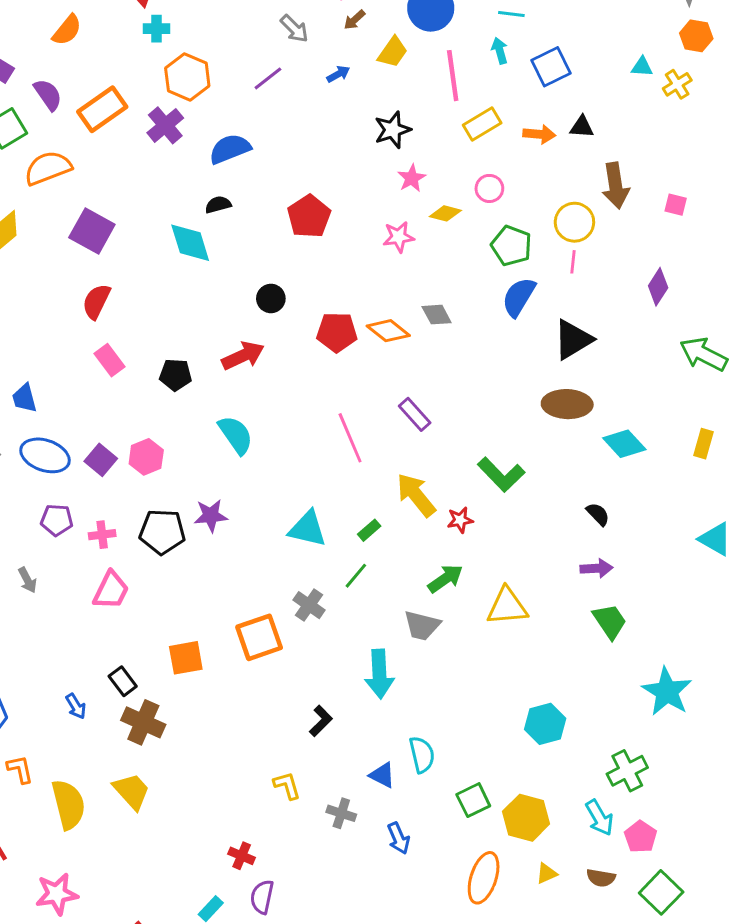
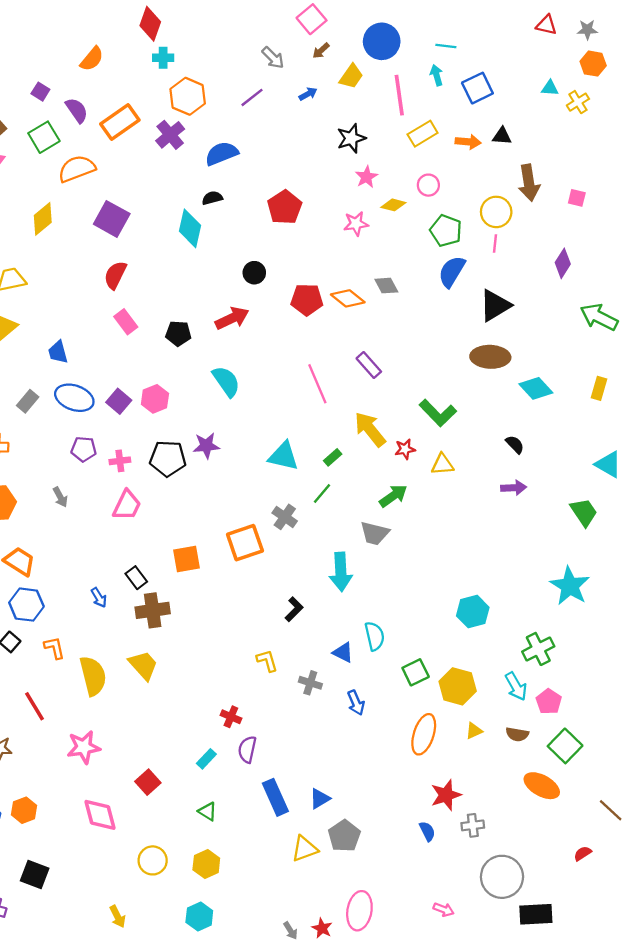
cyan diamond: (190, 243) -> (190, 228), turned 30
yellow triangle: (507, 606) -> (442, 464), moved, size x0.7
green trapezoid: (610, 621) -> (584, 512), moved
brown cross: (143, 722) -> (153, 610), turned -32

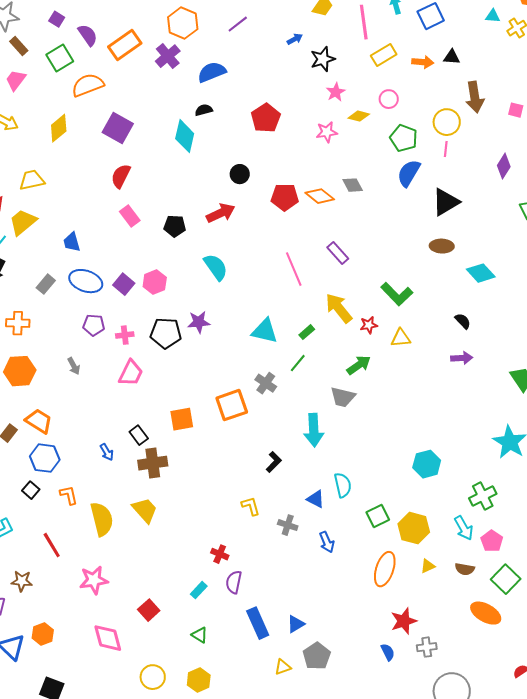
blue arrow: (308, 94) -> (295, 39), moved
brown ellipse: (490, 357) -> (442, 246), size x0.7
yellow triangle: (305, 849) -> (283, 667), size x0.7

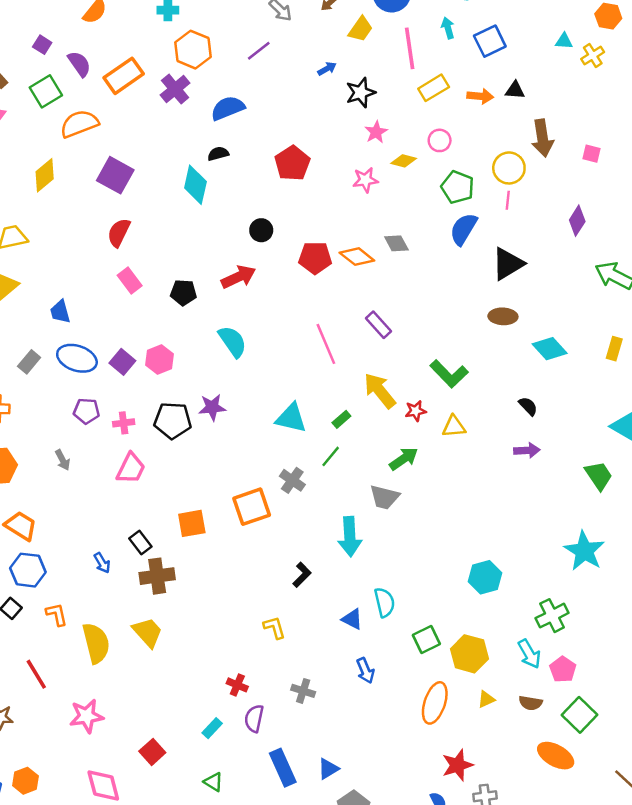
gray cross: (288, 525) -> (303, 691), moved

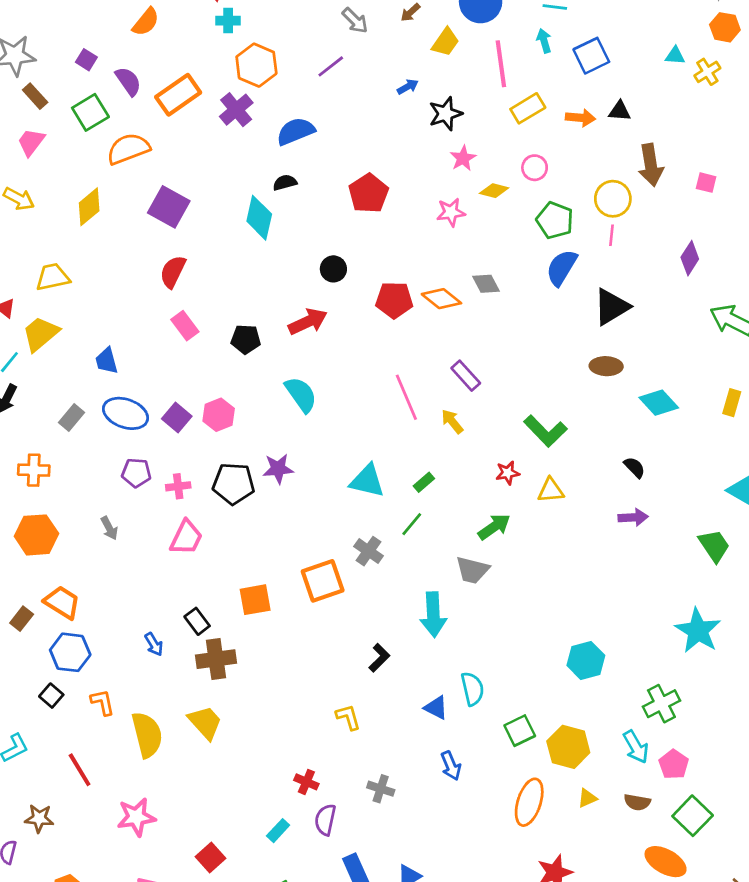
yellow arrow: (380, 391) -> (452, 421), moved, size x0.6

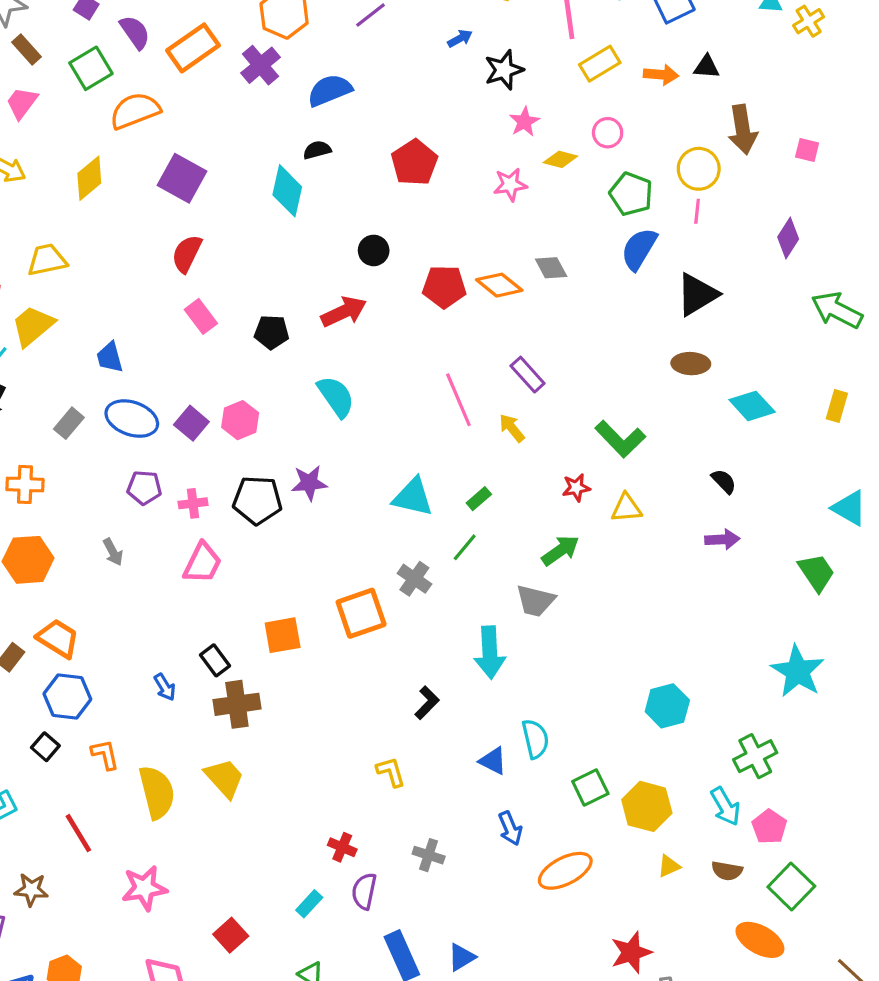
orange ellipse: (529, 802) -> (565, 871), moved, turned 45

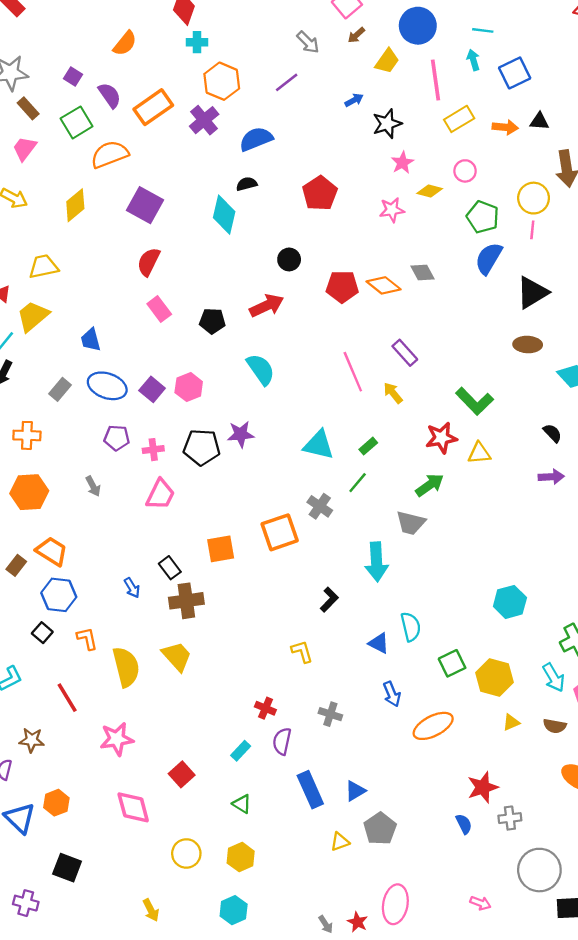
red star: (576, 488) -> (441, 438), size x1.5

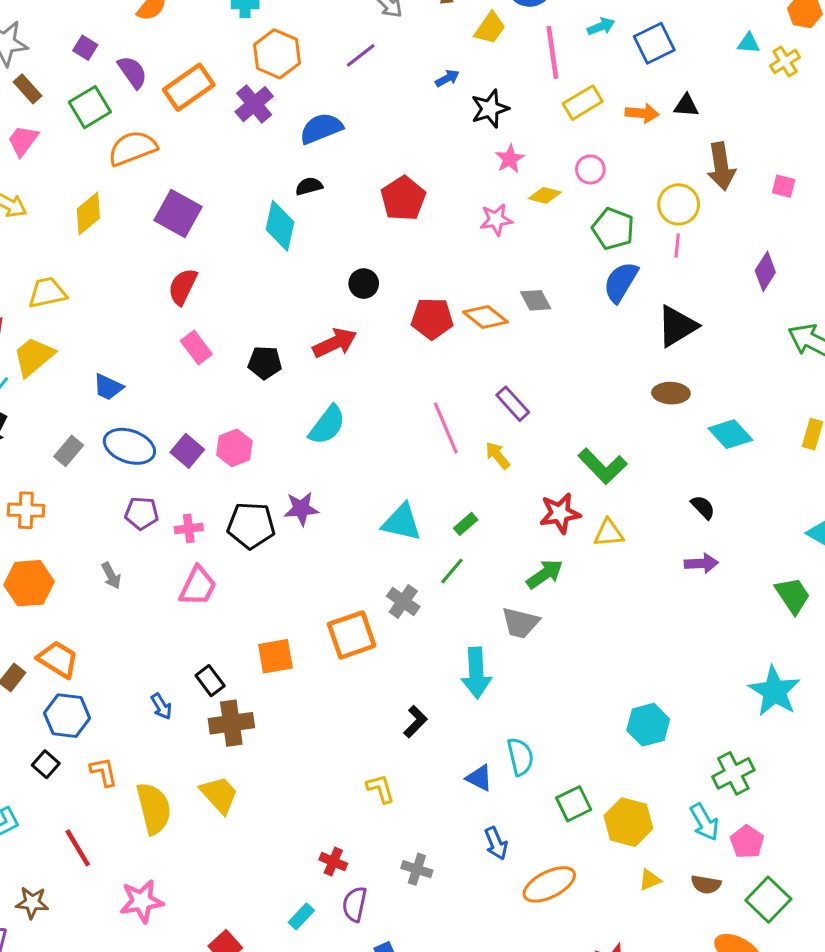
cyan arrow: (473, 60) -> (601, 26), turned 84
blue trapezoid: (91, 340) -> (108, 387), turned -50
cyan semicircle: (261, 369) -> (327, 425), turned 72

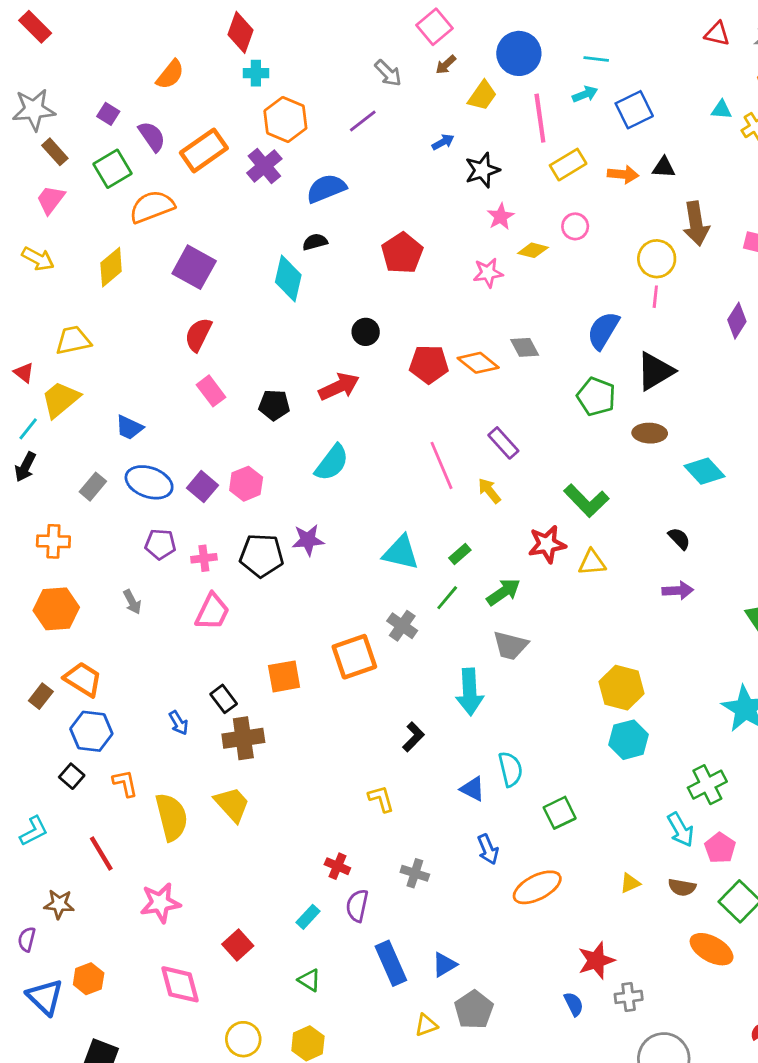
green pentagon: (613, 229) -> (596, 397), moved
green arrow: (545, 574) -> (503, 592), moved
yellow hexagon: (628, 822) -> (622, 688), moved

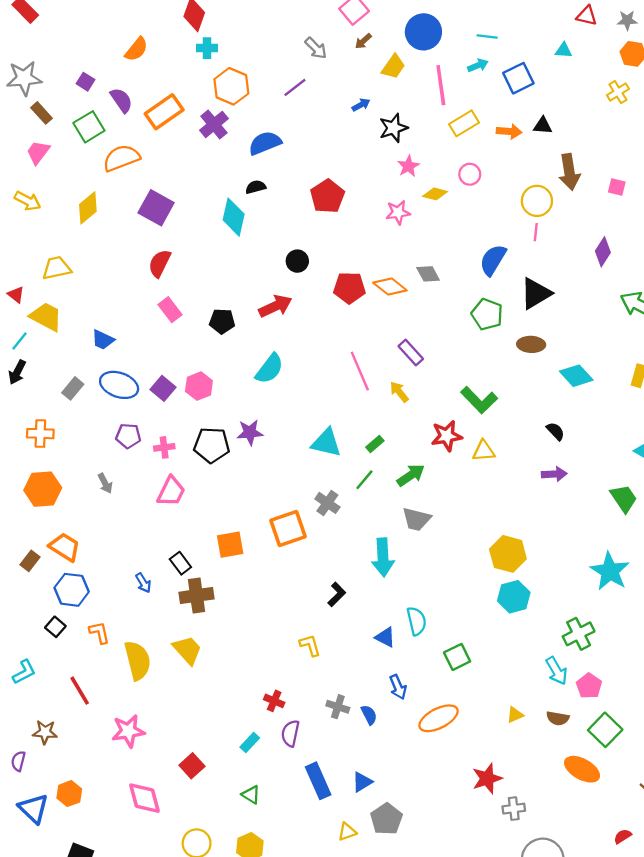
cyan triangle: (721, 110) -> (564, 50), moved
yellow trapezoid: (60, 399) -> (46, 317), turned 68
blue semicircle: (574, 1004) -> (369, 715), moved

